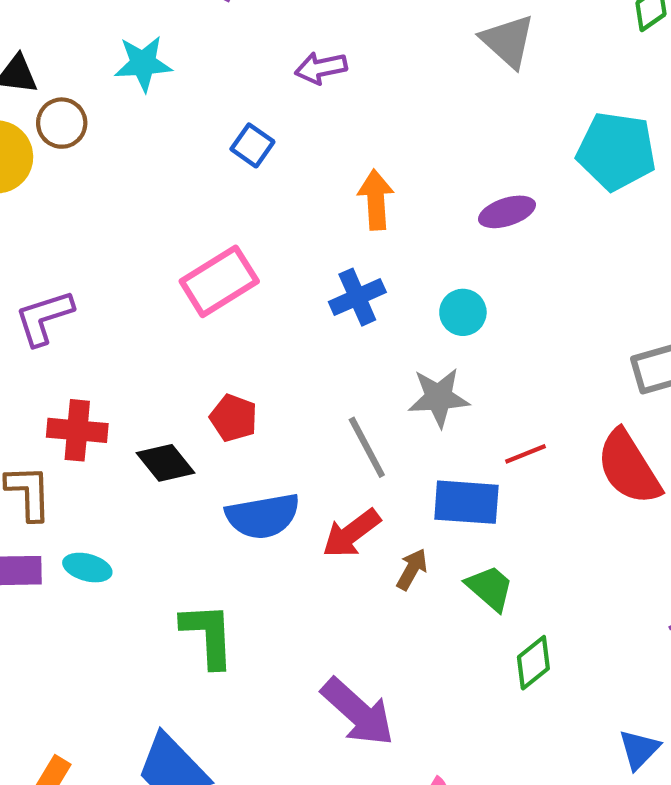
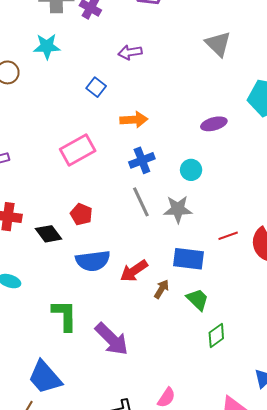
orange arrow: (376, 200) -> (134, 120), moved, turned 88
gray line: (367, 447) -> (141, 202), moved
red line: (525, 454) -> (228, 236), moved
purple arrow: (358, 712) -> (112, 339), moved

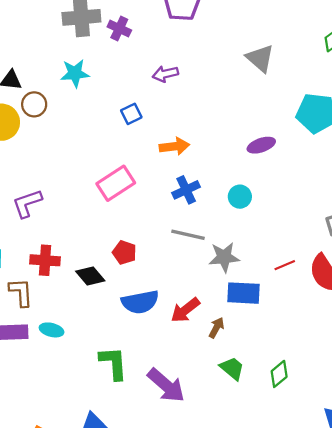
blue square: (96, 87) -> (131, 114), turned 30
gray line: (141, 202) -> (188, 235), turned -48
gray star: (178, 209) -> (224, 257), moved
green trapezoid: (198, 300) -> (232, 368), moved

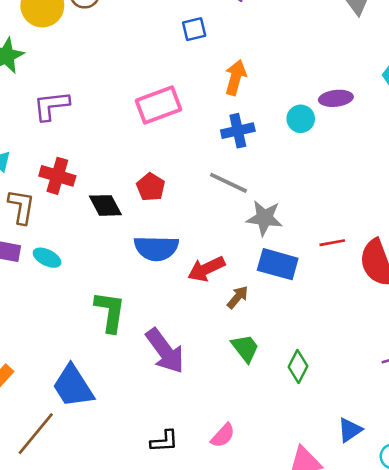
orange arrow: (174, 146) -> (236, 78), turned -80
cyan circle: (240, 197) -> (301, 119), moved
green diamond: (279, 374) -> (298, 366), turned -36

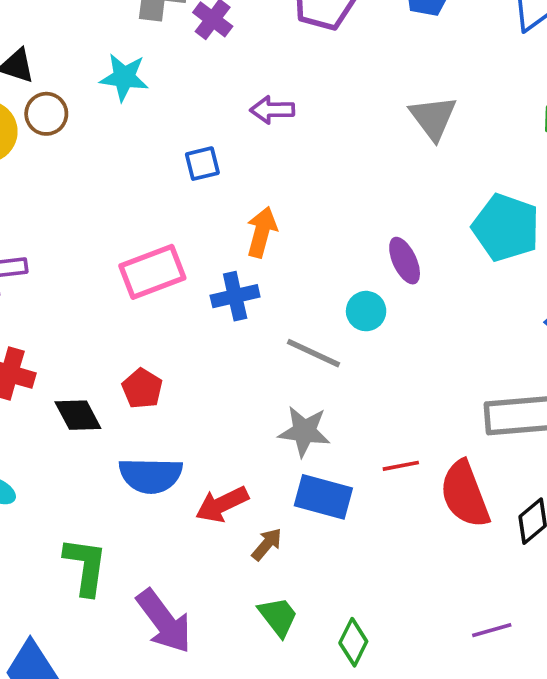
purple ellipse: (336, 98) -> (405, 261), turned 72
cyan circle: (301, 119) -> (366, 311), moved
blue cross: (238, 131) -> (235, 296), moved
gray line: (229, 183) -> (314, 353), moved

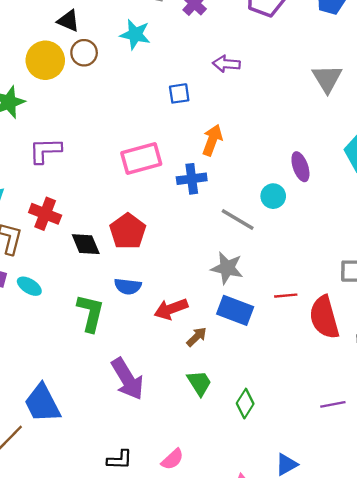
red pentagon: (142, 389) -> (128, 231), size x1.4
blue semicircle: (151, 475) -> (128, 286), size x0.7
green L-shape: (85, 566) -> (90, 313), moved

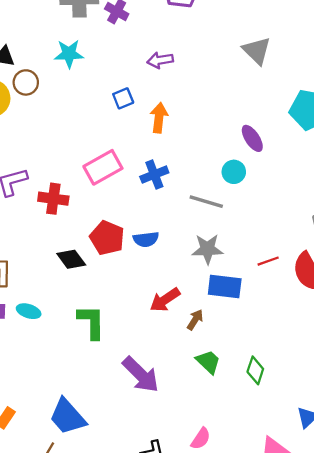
orange arrow: (212, 140) -> (159, 118), moved
red cross: (45, 214) -> (53, 199), moved
blue semicircle: (128, 286) -> (146, 239), moved

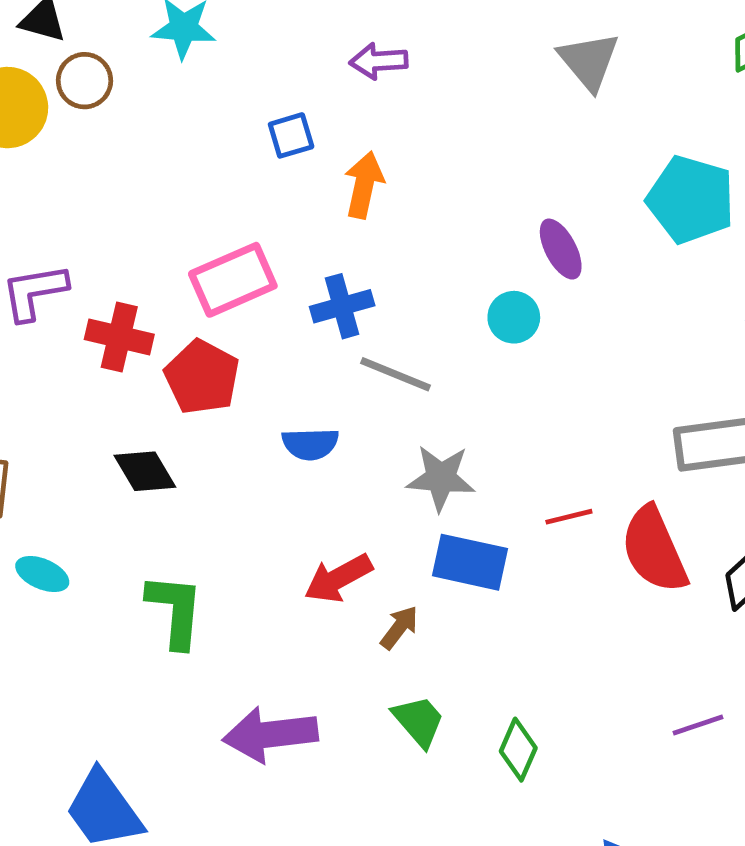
gray line: (206, 202) -> (395, 374), moved
red pentagon: (107, 238) -> (202, 377), moved
purple arrow: (141, 375) -> (270, 734), turned 123

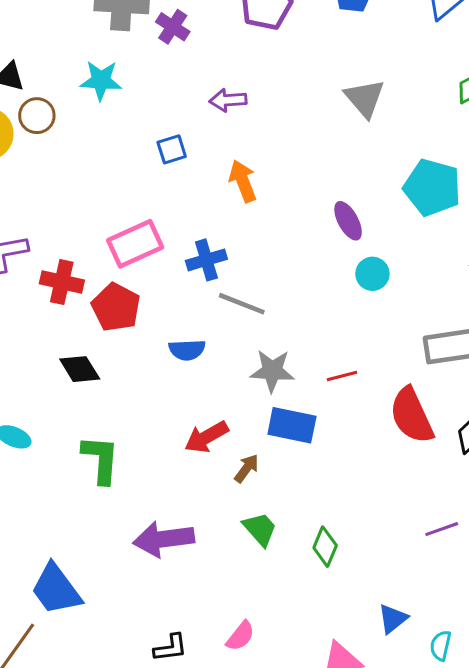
orange arrow: (364, 185) -> (243, 181), moved, turned -33
cyan circle: (514, 317) -> (372, 274), moved
red line: (569, 517) -> (342, 376), moved

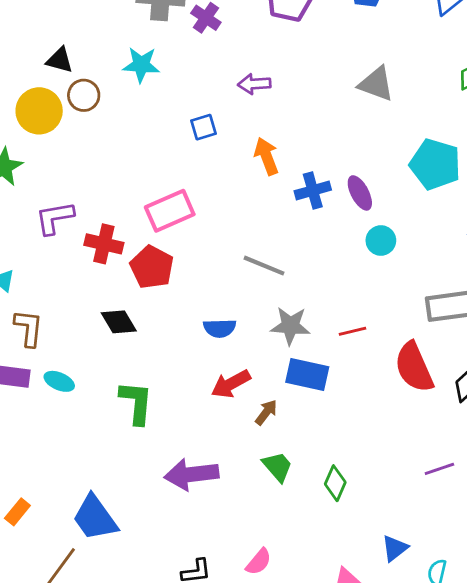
gray triangle: (365, 98) -> (376, 84), turned -30
blue cross: (206, 260) -> (313, 190), moved
blue semicircle: (187, 350) -> (220, 328), moved

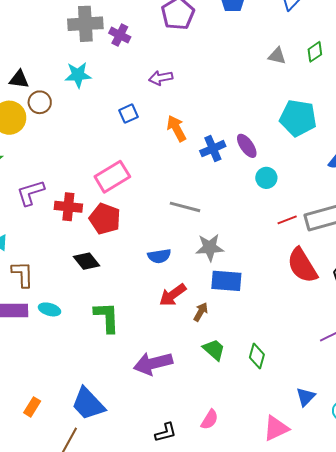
gray triangle: (376, 84) -> (277, 56), moved, size x0.7
red line: (353, 331) -> (287, 220), moved

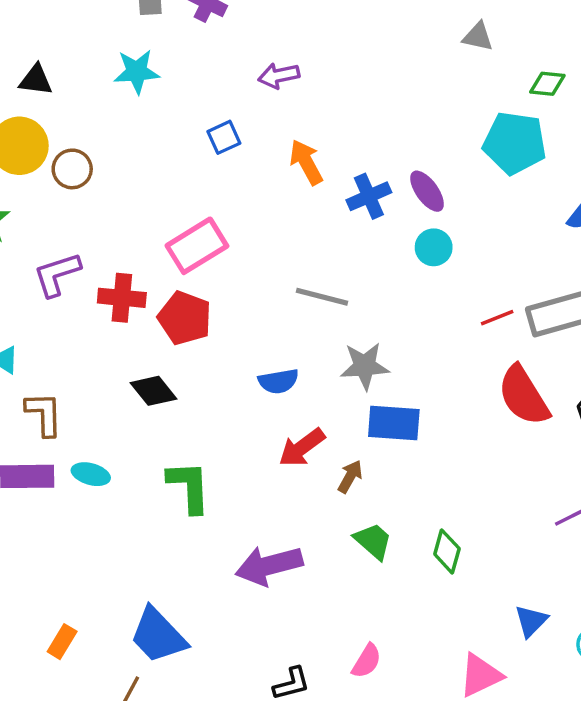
green diamond: (315, 52) -> (547, 84), moved, turned 40
brown circle: (40, 102) -> (72, 169), moved
cyan circle: (266, 178) -> (434, 247), moved

